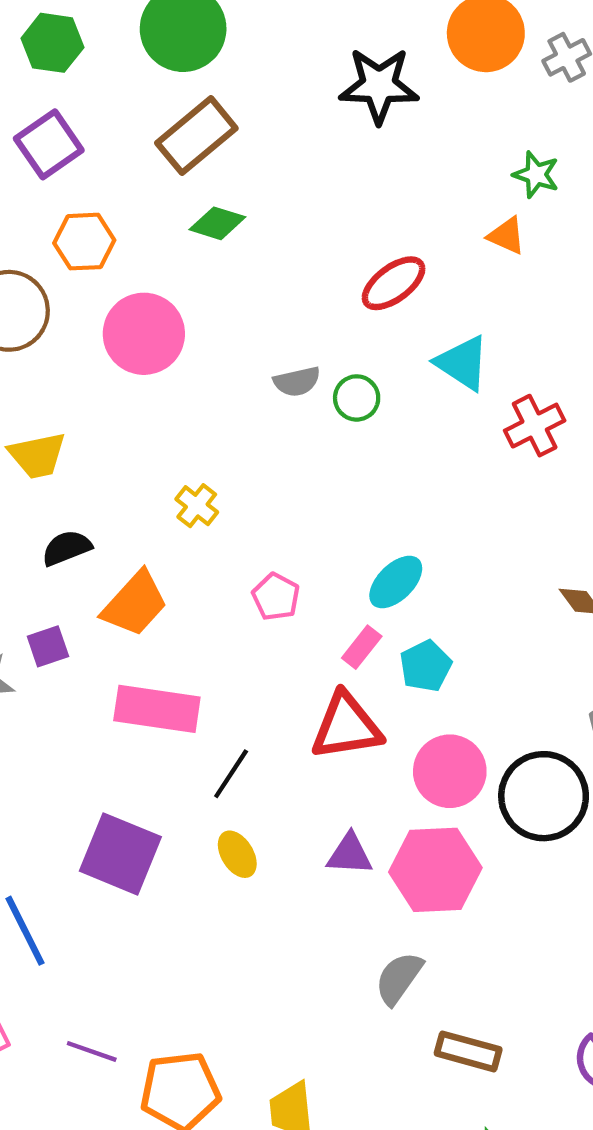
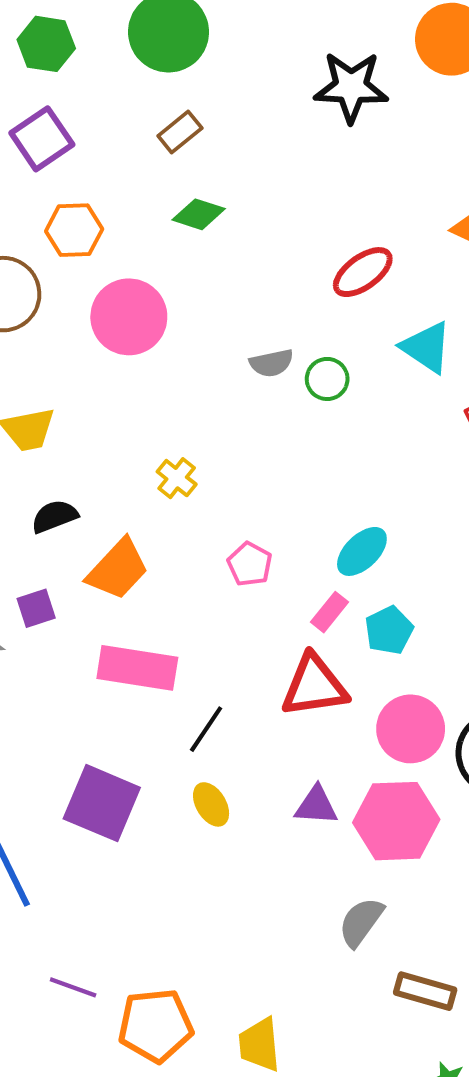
brown rectangle: (196, 136) -> (180, 132), size x0.6

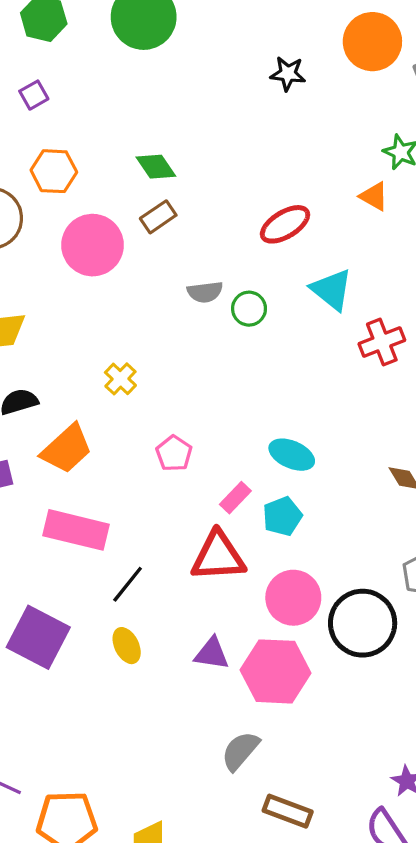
black star: (351, 87) -> (288, 74), size x0.6
brown rectangle: (180, 132) -> (158, 217), moved
purple square: (42, 139) -> (34, 95), size x0.6
green diamond: (199, 214) -> (156, 167), turned 33
cyan ellipse: (362, 551) -> (292, 455), moved, turned 63

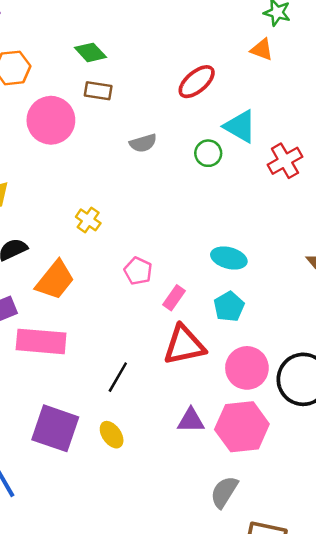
brown rectangle: (158, 217) -> (98, 91), turned 52
green circle: (249, 309) -> (208, 153), moved
pink rectangle: (235, 498) -> (174, 298), moved
pink rectangle: (76, 530) -> (41, 341), moved
yellow ellipse: (127, 646) -> (112, 435), moved

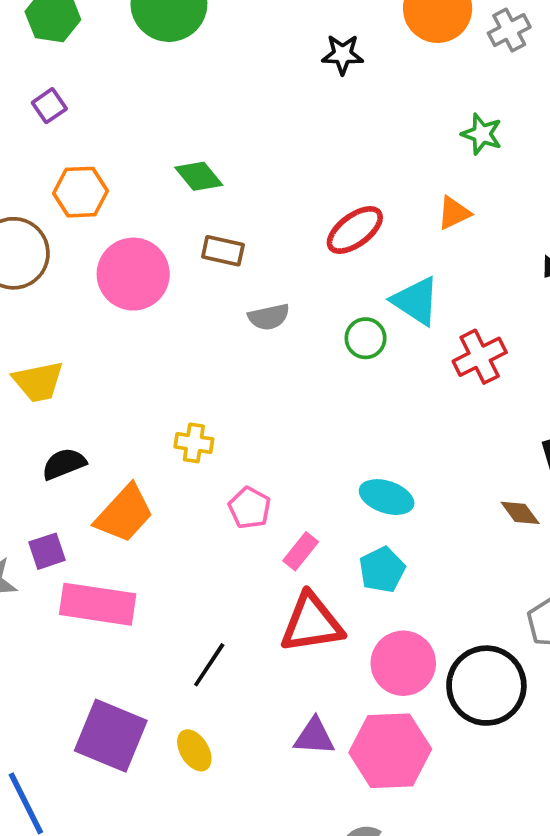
orange triangle: (262, 50) -> (454, 213), moved, turned -50
brown rectangle: (98, 91) -> (223, 251), moved
yellow cross: (88, 220) -> (194, 443), moved, turned -30

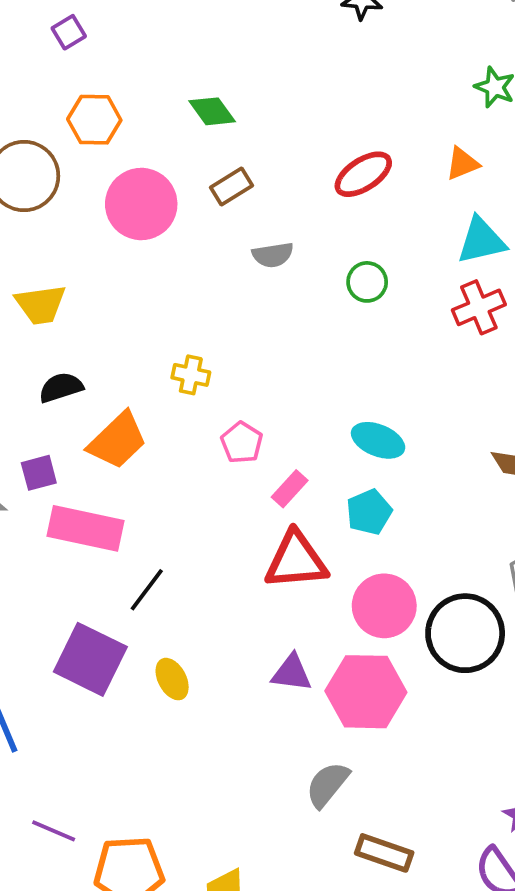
brown rectangle: (223, 251) -> (232, 187), turned -48
cyan triangle: (416, 301) -> (481, 241), moved, turned -50
black line: (209, 665) -> (147, 590), moved

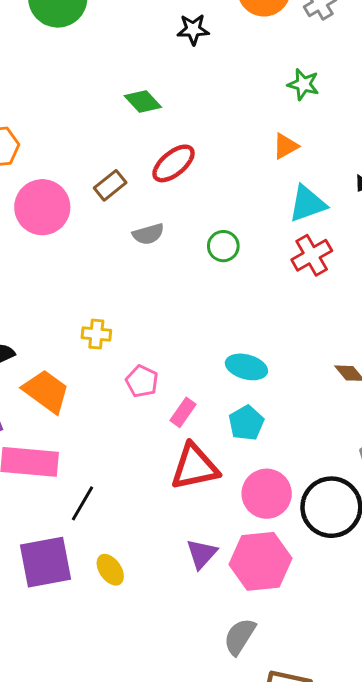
green diamond: (212, 111) -> (143, 101), moved
red ellipse: (363, 174) -> (174, 163), moved
orange trapezoid: (118, 440) -> (46, 391), turned -93
purple square: (90, 659) -> (45, 562), turned -30
purple triangle: (292, 673) -> (202, 554), turned -48

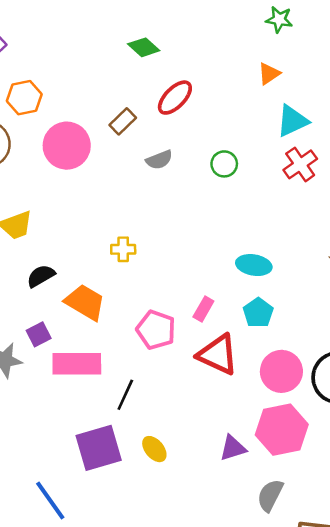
pink pentagon: (142, 381) -> (156, 330), moved, size x1.4
red triangle: (195, 467) -> (218, 354), turned 42
purple triangle: (202, 554) -> (233, 448), moved, turned 36

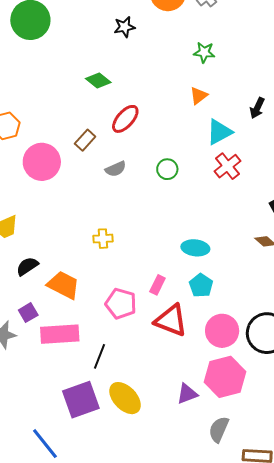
yellow cross: (123, 249) -> (103, 239), moved
yellow ellipse: (154, 449) -> (125, 398), size x1.6

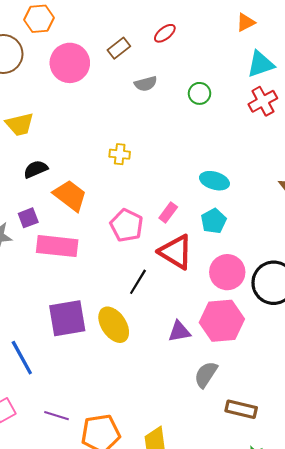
red ellipse: (125, 119) -> (165, 33), size x0.7
black line: (100, 356) -> (138, 282), moved

